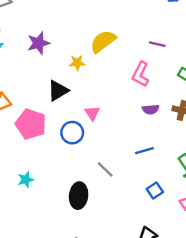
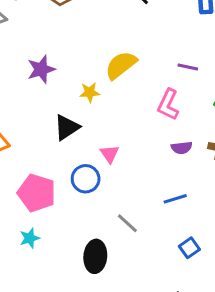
pink pentagon: (31, 124) -> (37, 193), moved

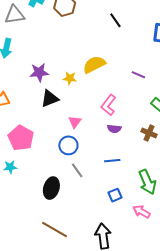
purple star: (41, 69) -> (39, 72), moved
pink L-shape: (168, 105) -> (108, 105), moved
purple semicircle: (182, 148) -> (114, 129), moved
blue circle: (86, 179) -> (68, 145), moved

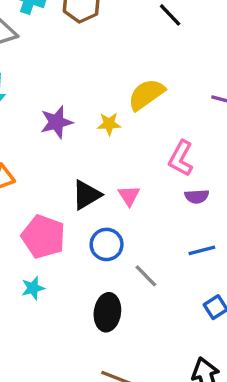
black triangle: (50, 98) -> (86, 195), moved
blue circle: (68, 145) -> (107, 244), moved

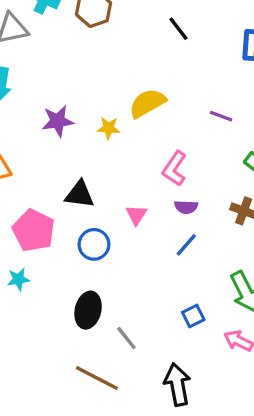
black triangle: (86, 195) -> (80, 194), turned 32
pink triangle: (129, 196) -> (136, 215), moved
blue line: (202, 250) -> (186, 245), moved, turned -40
gray line: (146, 276) -> (126, 338), moved

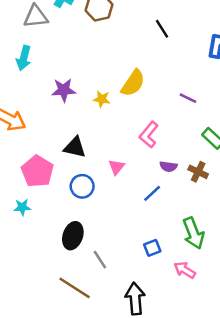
yellow semicircle: (147, 103) -> (133, 83), turned 148
purple semicircle: (186, 207) -> (168, 166), moved

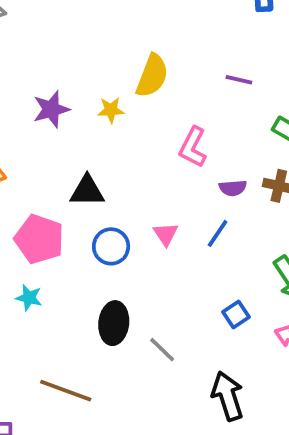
pink triangle: (116, 167) -> (166, 234), moved
cyan star: (22, 207) -> (29, 298), turned 30
brown line: (75, 288) -> (66, 391), moved

